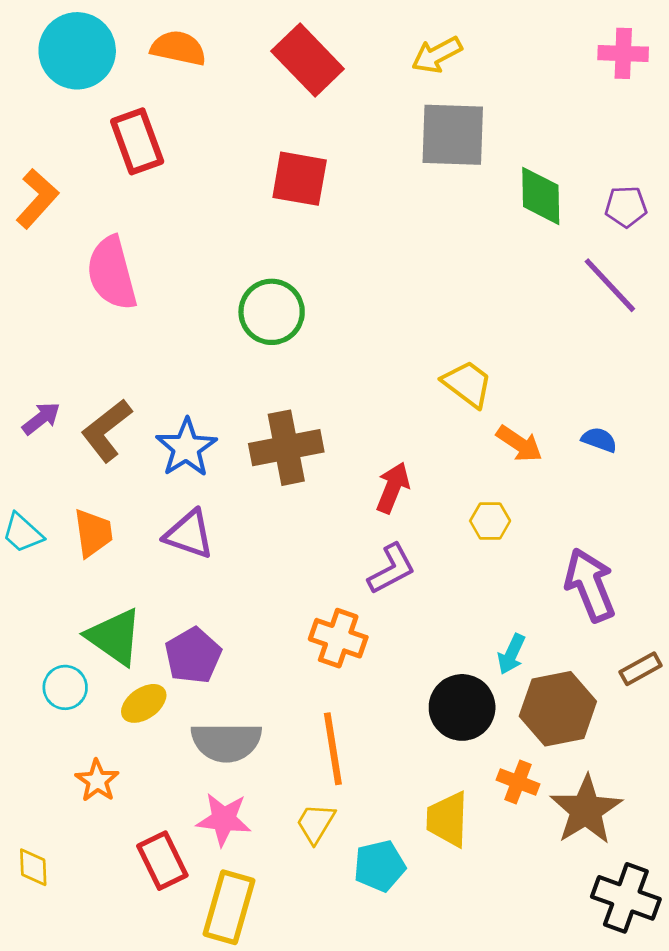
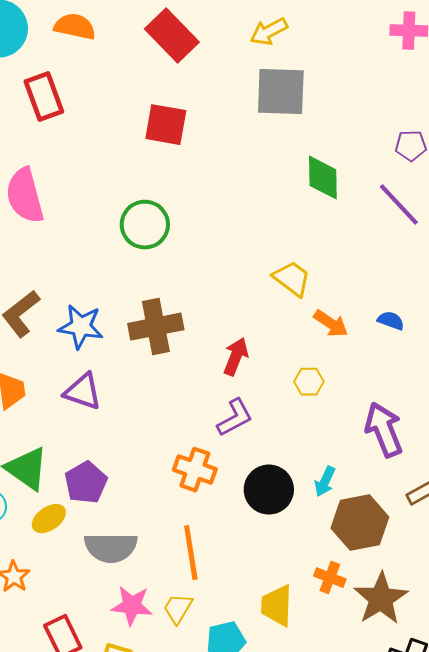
green diamond: (541, 196) -> (323, 178), moved
blue star: (186, 448) -> (81, 327), turned -30
black circle: (462, 707) -> (269, 490), moved
pink star: (224, 819) -> (132, 606), moved

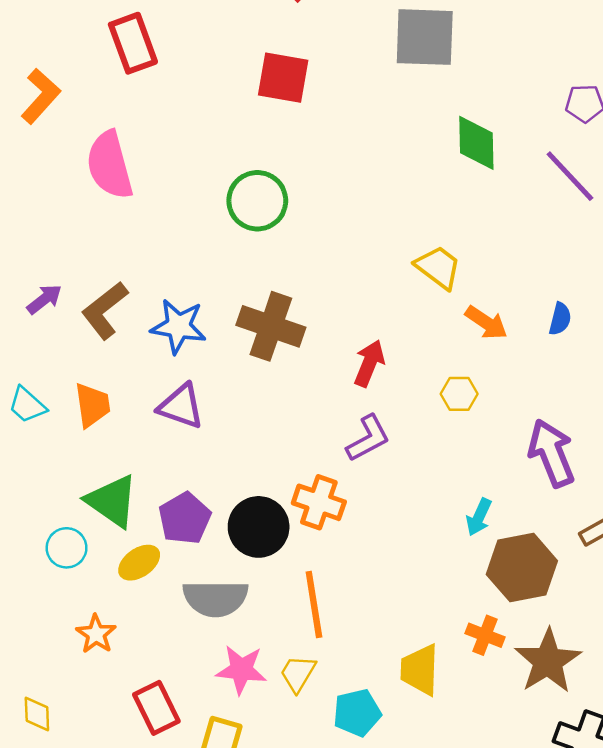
blue semicircle: (391, 321) -> (560, 319), turned 84
brown cross: (156, 327) -> (271, 326), turned 30
black circle: (269, 490) -> (259, 527), moved

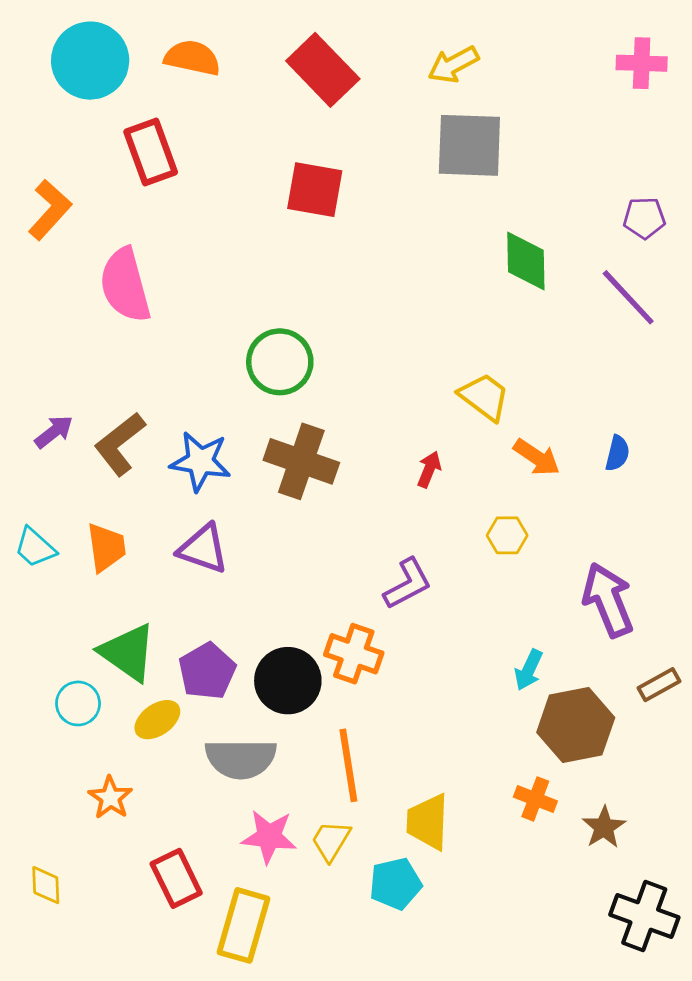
green circle: (257, 201) -> (280, 362), moved
red arrow: (369, 363) -> (429, 469), moved, size x0.7
brown star: (548, 661) -> (604, 827), size x0.6
yellow trapezoid: (420, 670) -> (428, 822), moved

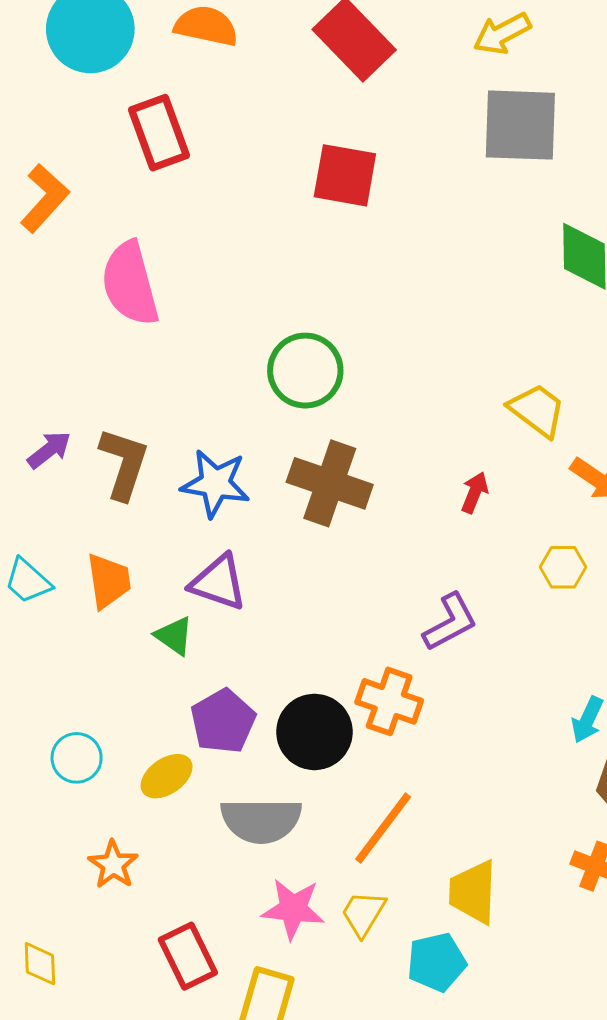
brown L-shape: (120, 444) -> (124, 464), turned 146
green triangle: (128, 652) -> (174, 636), moved, size x0.6
orange line: (348, 765) -> (383, 828), turned 46

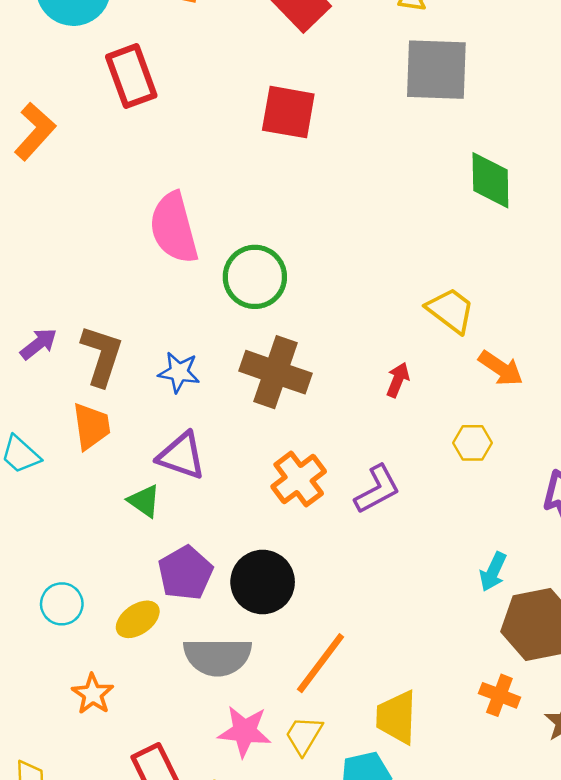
pink semicircle: (130, 284) -> (174, 228), moved
blue star: (215, 483) -> (179, 372), size x0.7
orange trapezoid: (109, 581) -> (91, 426), moved
orange cross: (389, 701) -> (299, 479), moved, turned 34

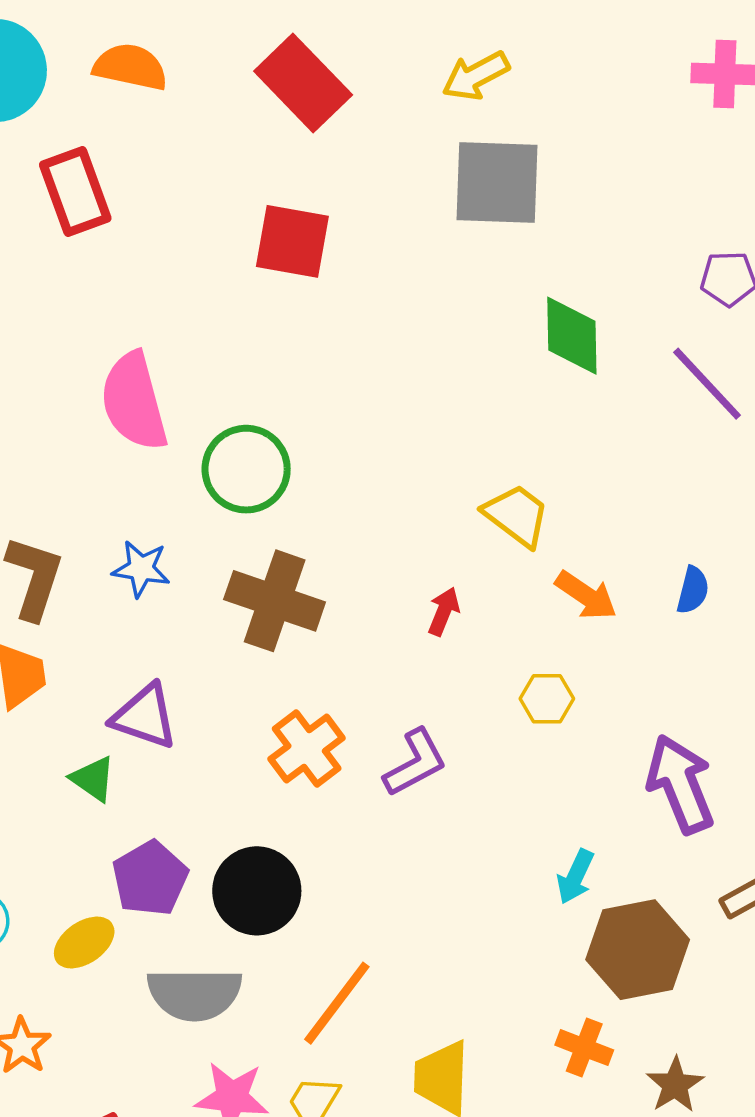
blue star: (179, 372) -> (141, 569), moved

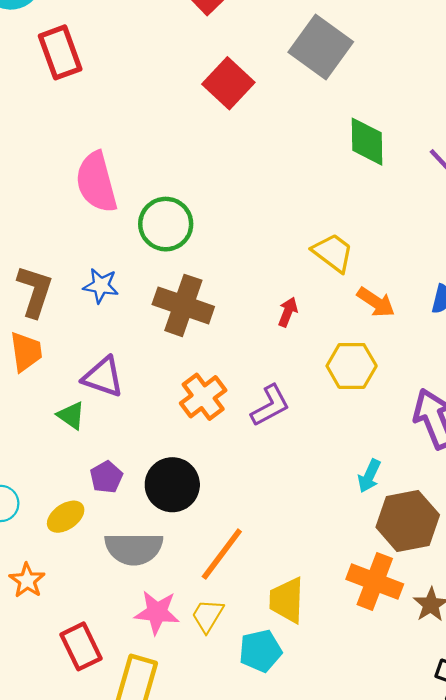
gray square: (497, 183) -> (321, 47), turned 34
red square: (292, 241) -> (228, 83), moved, turned 33
yellow hexagon: (547, 699) -> (352, 366), size x1.5
purple pentagon: (150, 878) -> (106, 477), size x0.7
orange cross: (584, 1048) -> (375, 582), size x1.6

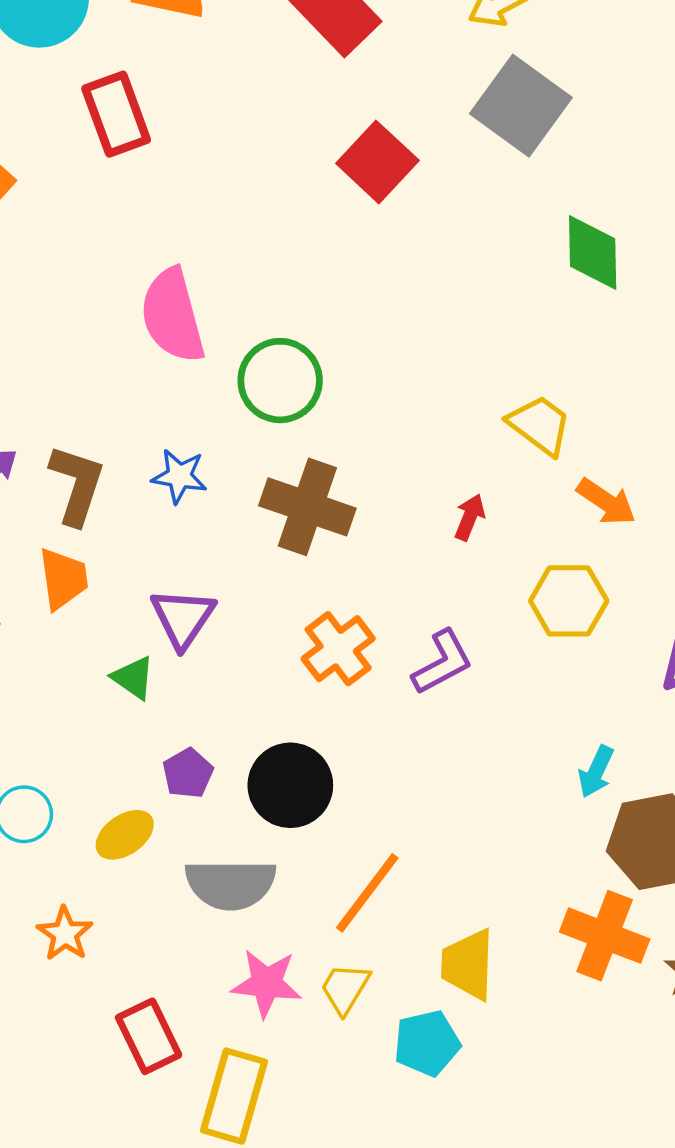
purple triangle: (103, 377) -> (183, 618), turned 45

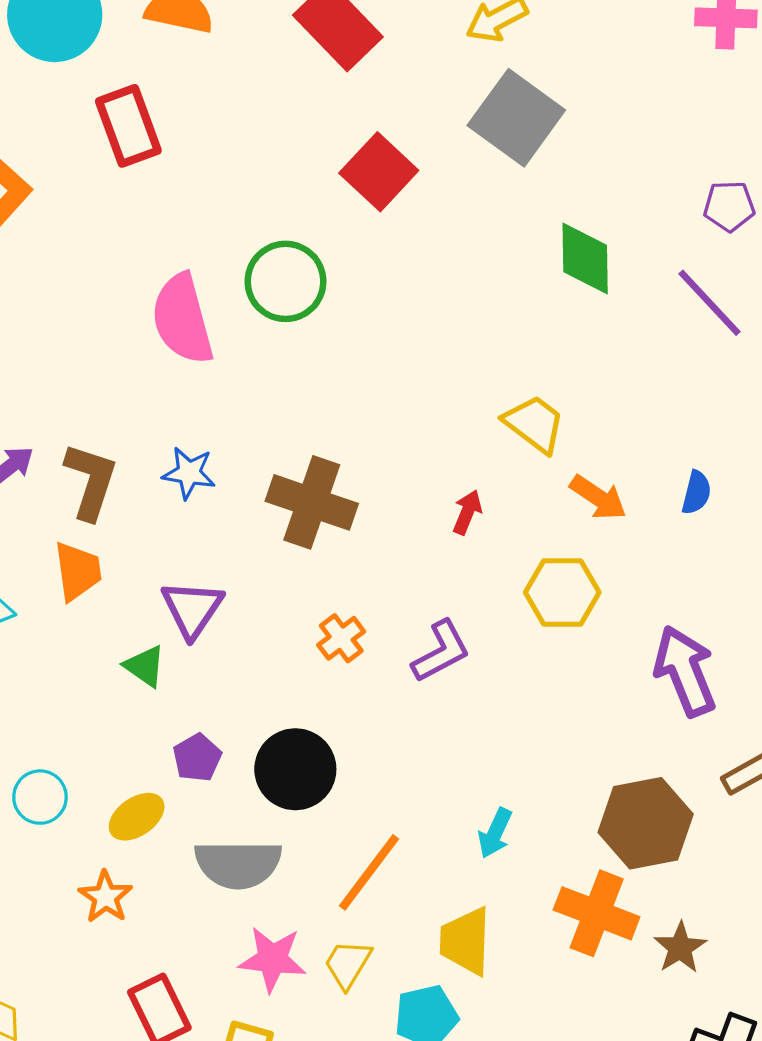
green circle: (280, 381) -> (286, 281), moved
orange cross: (338, 649) -> (341, 638), size x0.7
cyan arrow: (596, 772) -> (495, 833), moved
orange star: (65, 934) -> (105, 897), moved

